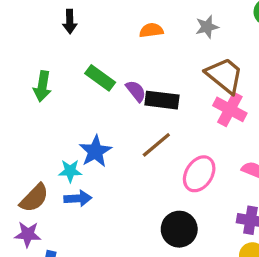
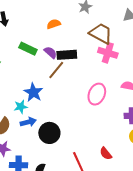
orange semicircle: (151, 30) -> (54, 24), moved
brown line: (156, 145) -> (56, 70), moved
black circle: (179, 229) -> (49, 133), moved

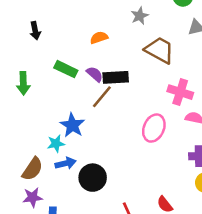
pink cross: (108, 53) -> (180, 92), moved

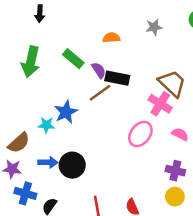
black arrow: (35, 31) -> (40, 14), moved
brown trapezoid: (160, 50) -> (172, 83), moved
green arrow: (23, 83) -> (31, 62), size x1.4
pink cross: (180, 92) -> (160, 104), moved
blue arrow: (66, 163) -> (48, 162), moved

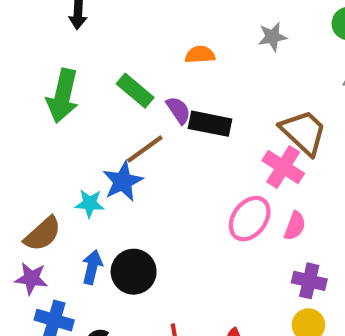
brown line: (100, 93) -> (145, 149), moved
pink semicircle: (180, 134) -> (295, 226), moved, turned 84
blue arrow: (48, 162) -> (92, 267), turned -78

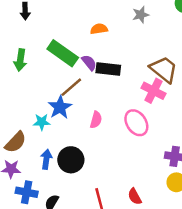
green rectangle: (135, 91) -> (63, 53), size x1.4
green arrow: (63, 96) -> (20, 60), size x0.7
pink ellipse: (250, 219) -> (136, 123), turned -65
pink semicircle: (295, 226) -> (96, 120), moved

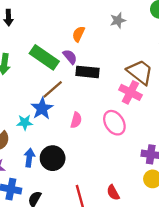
orange semicircle: (99, 29) -> (79, 34), turned -56
purple semicircle: (89, 63) -> (70, 57), moved

